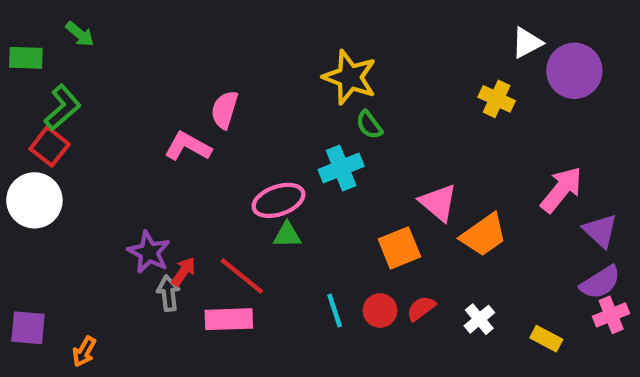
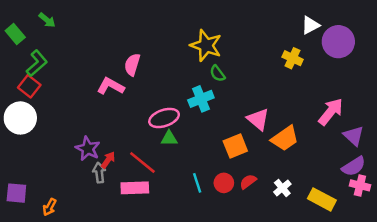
green rectangle: (26, 58) -> (15, 34), turned 48
pink cross: (611, 315) -> (360, 185), turned 36
yellow rectangle: (546, 339) -> (322, 199), size x1.5

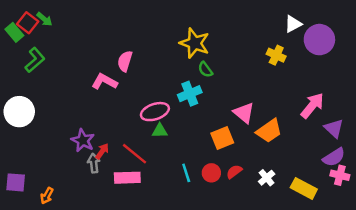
red square: (29, 86) -> (28, 23), moved

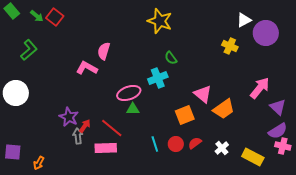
red square: (28, 23) -> (55, 17), moved
green rectangle: (14, 32) -> (12, 11), moved
yellow star: (195, 43) -> (160, 21), moved

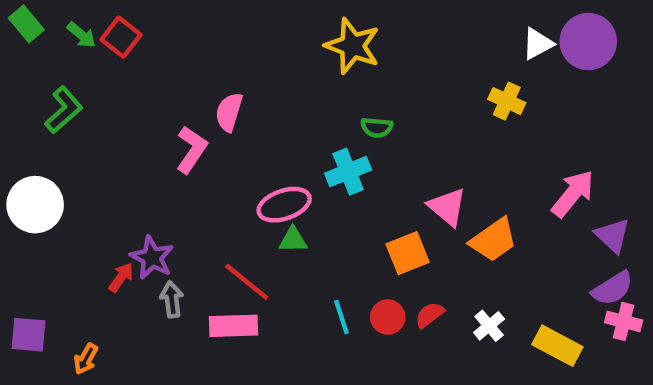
purple circle: (266, 33) -> (588, 42), moved
green semicircle: (171, 58) -> (377, 127), turned -48
pink L-shape: (87, 68) -> (192, 150), turned 95
red arrow: (85, 126) -> (121, 277), moved

